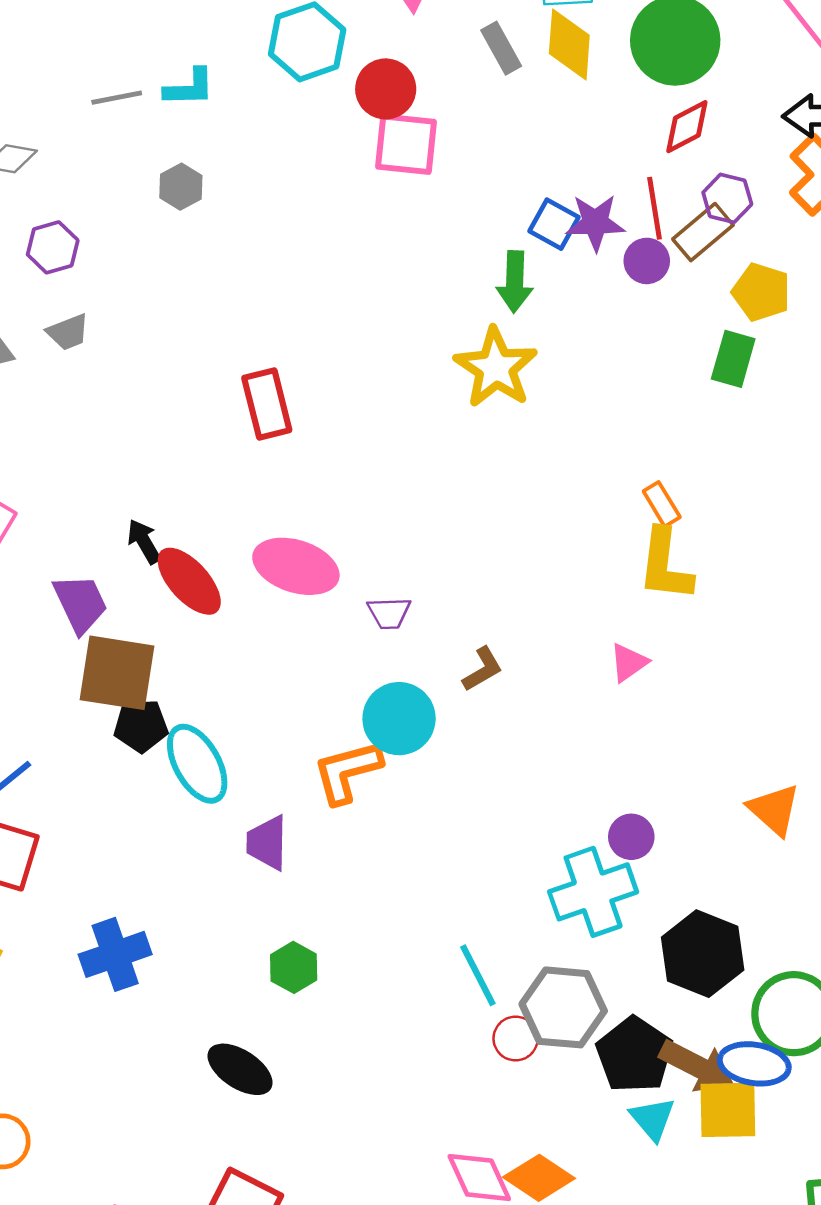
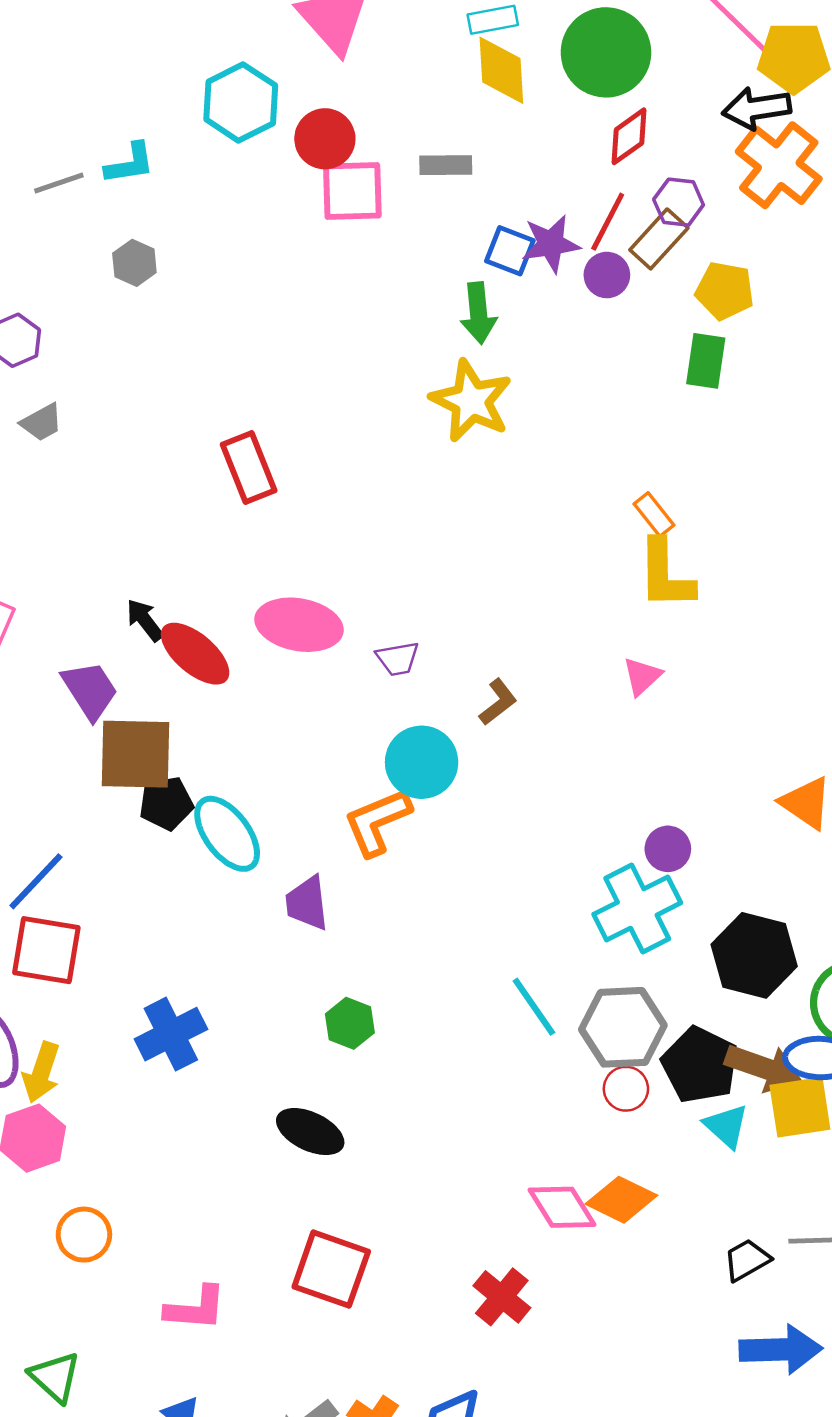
gray rectangle: (501, 48) -> (446, 165), moved, turned -54
red line: (655, 208) -> (608, 222), turned 44
red circle: (516, 1038) -> (626, 1089), moved

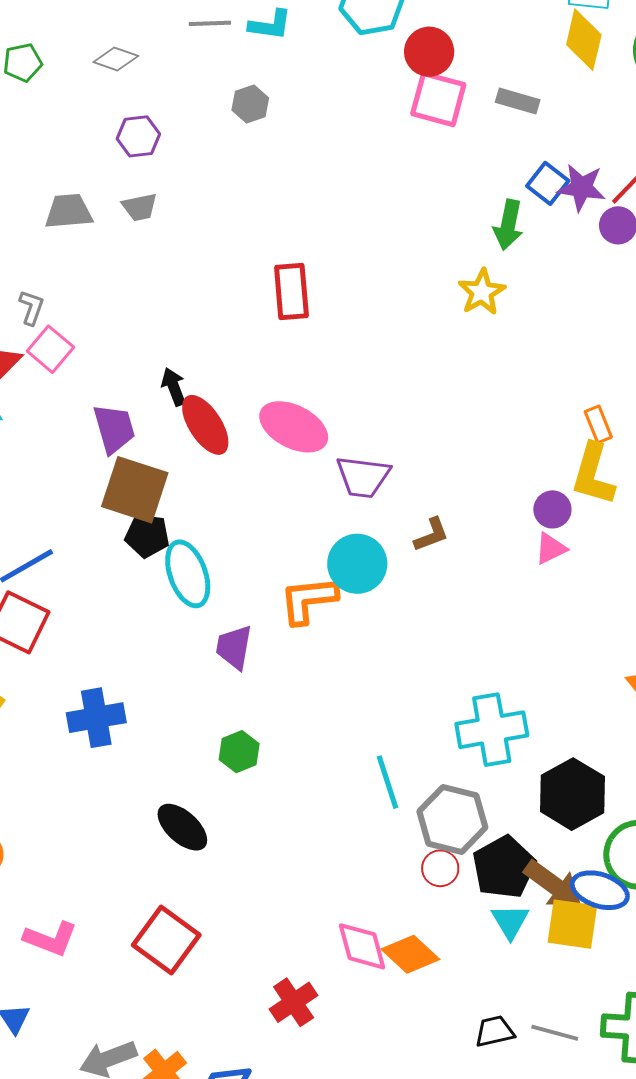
yellow star: (471, 401) -> (482, 292), size x0.7
purple trapezoid: (398, 659) -> (363, 477), size x1.5
purple circle: (668, 849) -> (552, 509), moved

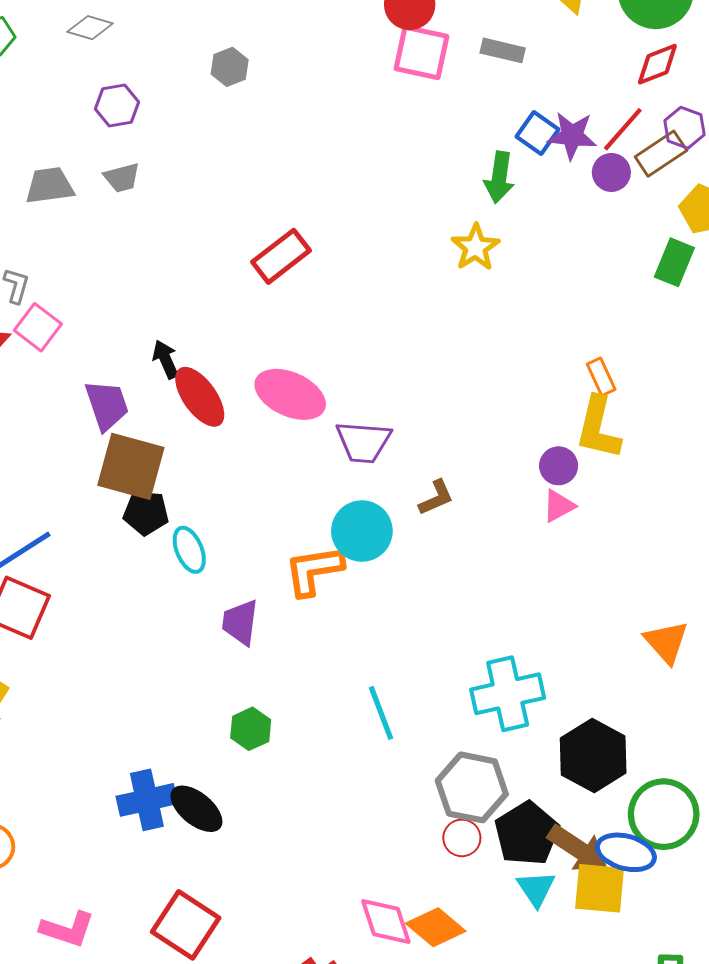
red rectangle: (291, 292) -> (281, 256), turned 60
cyan ellipse: (188, 574) -> (189, 550), size x0.7
blue cross: (96, 718) -> (147, 800), moved
cyan line: (387, 782) -> (381, 713), moved

